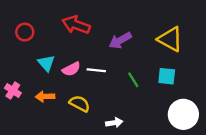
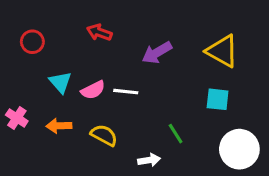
red arrow: (76, 25) -> (99, 32), size x0.7
green line: (133, 80) -> (176, 134), moved

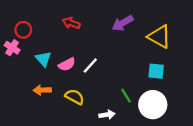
purple arrow: (157, 53) -> (123, 23), moved
white line: (126, 92) -> (90, 66), turned -54
pink cross: (17, 118) -> (12, 48), moved
white circle: (239, 149) -> (153, 105), moved

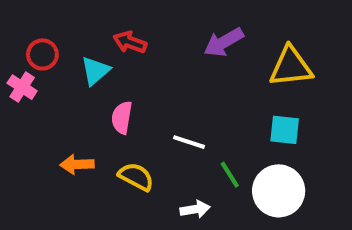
yellow triangle: (159, 37) -> (291, 67), turned -35
cyan triangle: (43, 59) -> (95, 71), moved, turned 30
pink semicircle: (67, 64) -> (122, 118), turned 126
white line: (90, 66) -> (189, 142), moved, turned 66

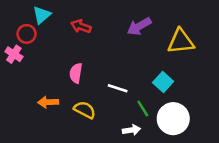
cyan triangle: (95, 71) -> (42, 15), moved
cyan square: (285, 130) -> (163, 82), moved, turned 36
white arrow: (195, 209) -> (131, 130), moved

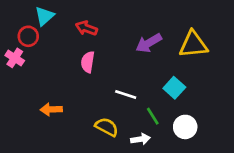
purple arrow: (139, 26) -> (149, 43), moved
pink semicircle: (76, 73) -> (88, 62), moved
yellow semicircle: (85, 110) -> (107, 127), moved
white circle: (173, 119) -> (185, 127), size x0.7

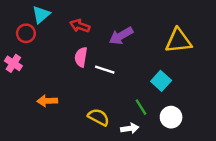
purple arrow: (149, 43) -> (121, 36), moved
pink cross: (15, 58) -> (13, 63), moved
white line: (126, 94) -> (105, 70), moved

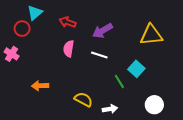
white line: (105, 70) -> (99, 55), moved
green line: (141, 107) -> (119, 81), moved
white circle: (171, 117) -> (154, 105), moved

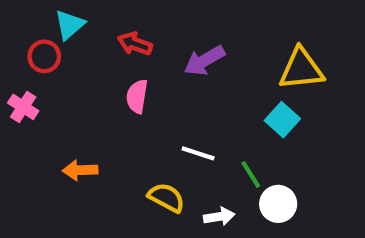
white line: (99, 55) -> (198, 153), moved
cyan square: (136, 69) -> (282, 120), moved
green line: (119, 81) -> (251, 174), moved
white circle: (154, 105) -> (278, 204), moved

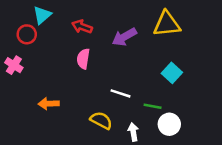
yellow triangle: (301, 69) -> (167, 24), moved
green line: (251, 174) -> (153, 106), turned -48
white arrow: (219, 217) -> (133, 132), turned -90

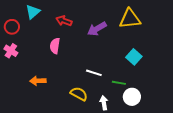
red circle: (27, 34) -> (12, 27), moved
pink semicircle: (83, 59) -> (55, 46), moved

